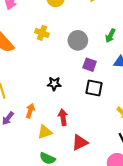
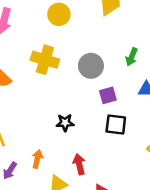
yellow cross: (42, 33) -> (45, 60), size x1.5
purple square: (90, 65) -> (108, 95), turned -32

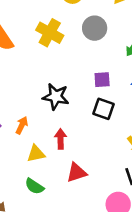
gray circle: (91, 66) -> (95, 28), moved
black star: (65, 123) -> (56, 97), size x1.5

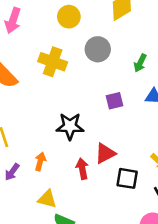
black square: (103, 109) -> (127, 178), moved
yellow triangle: (36, 154) -> (47, 199), moved, turned 36
red triangle: (77, 173) -> (105, 153), moved

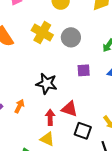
gray circle: (98, 49) -> (71, 37), moved
red triangle: (105, 153) -> (69, 109), turned 36
yellow triangle: (47, 199) -> (47, 139), moved

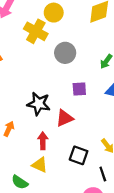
yellow cross: (42, 33) -> (36, 31), moved
red triangle: (69, 109) -> (65, 118), moved, turned -42

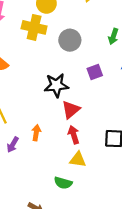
black star: (39, 104) -> (56, 85), moved
red triangle: (65, 118) -> (71, 110), moved

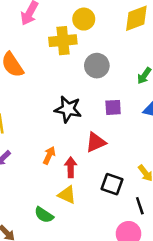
yellow cross: (34, 27) -> (63, 41), turned -35
red triangle: (71, 110) -> (96, 142), moved
orange arrow: (36, 133) -> (49, 155), moved

